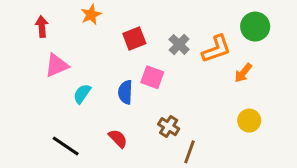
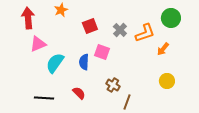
red arrow: (42, 27) -> (28, 18), size x1.5
cyan semicircle: (82, 94) -> (55, 63), size x1.5
black line: (66, 146) -> (44, 98), turned -30

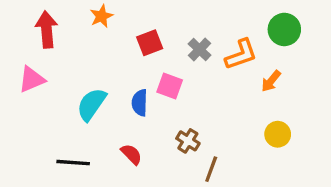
pink triangle: (38, 44) -> (32, 79), moved

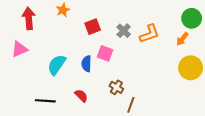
green circle: (284, 29) -> (192, 18), moved
orange arrow: (271, 81) -> (182, 39), moved
yellow circle: (278, 134) -> (191, 68), moved, size x1.5

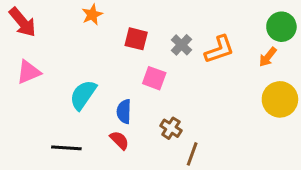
red arrow: (29, 18) -> (23, 22), moved, turned 145
red square: (93, 27) -> (136, 39), turned 35
blue semicircle: (86, 64) -> (124, 111), moved

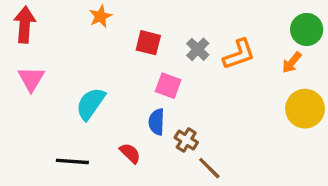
red arrow: (23, 22) -> (25, 25), turned -136
pink triangle: (29, 72) -> (31, 79), turned -36
blue semicircle: (124, 111) -> (157, 122), moved
brown line: (192, 154) -> (209, 168), turned -65

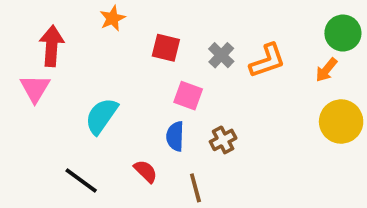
red arrow: (25, 25) -> (52, 46), moved
brown cross: (186, 140) -> (223, 140), moved, turned 30
black line: (72, 161) -> (81, 181), turned 32
brown line: (209, 168) -> (195, 188), moved, turned 30

